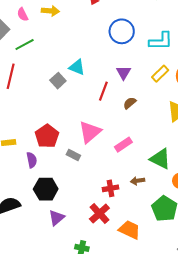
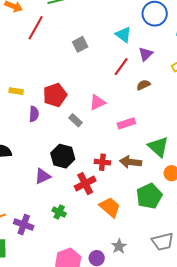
cyan triangle: (77, 67) -> (123, 35), moved
pink triangle: (90, 132) -> (97, 102), size x0.7
brown arrow: (138, 181) -> (131, 162), size x1.5
black hexagon: (46, 189) -> (63, 156), moved

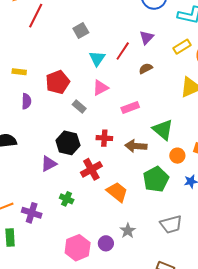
cyan triangle: (123, 35) -> (97, 58), moved, turned 30
yellow rectangle: (16, 91) -> (19, 72), moved
purple semicircle: (34, 114) -> (26, 101), moved
red cross: (102, 162) -> (104, 138), moved

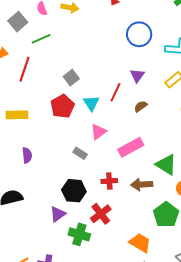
yellow rectangle: (19, 72) -> (17, 115), moved, size x1.5
red pentagon: (58, 82) -> (62, 106), moved
pink rectangle: (130, 108) -> (131, 147), size x1.4
orange trapezoid: (117, 192) -> (140, 243), moved
green cross: (67, 199) -> (79, 234), moved, size x1.5

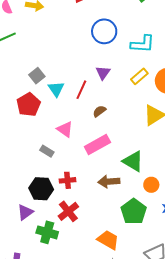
cyan triangle: (91, 103) -> (56, 89), moved
brown semicircle: (141, 106) -> (99, 111), moved
pink triangle: (98, 132) -> (65, 129), turned -48
red cross: (109, 181) -> (68, 180), moved

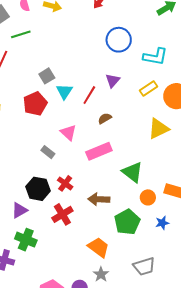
red cross: (68, 180) -> (65, 183), turned 35
brown arrow: (109, 182) -> (99, 199), moved
green cross: (47, 232) -> (26, 240), moved

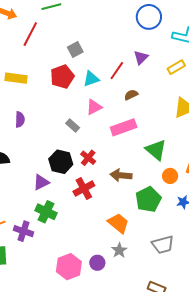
cyan triangle: (64, 91) -> (91, 79), moved, turned 36
pink triangle: (68, 133) -> (94, 107), turned 48

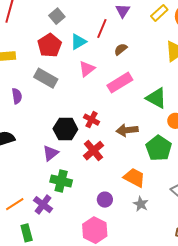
gray rectangle: (73, 126) -> (46, 78), moved, size x1.6
purple cross: (23, 231) -> (43, 205), turned 30
purple circle: (97, 263) -> (105, 200), moved

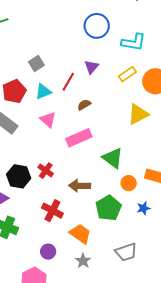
gray square: (57, 16) -> (36, 63), moved
pink triangle: (87, 69) -> (48, 120), turned -48
red cross: (93, 151) -> (52, 211), moved, turned -30

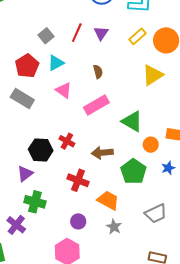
red line: (68, 82) -> (77, 33), moved
brown semicircle: (84, 105) -> (98, 72), turned 112

